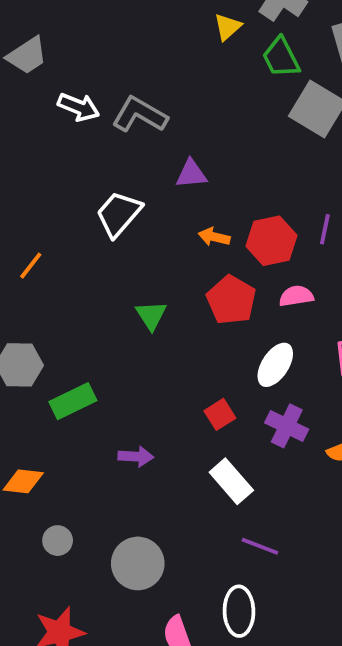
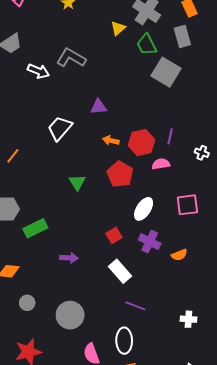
gray L-shape: (140, 115) -> (71, 58), moved
pink semicircle: (296, 296) -> (161, 164), moved

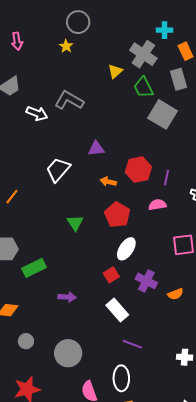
red hexagon: (142, 143) -> (138, 170), moved
white ellipse: (144, 209) -> (126, 249), moved

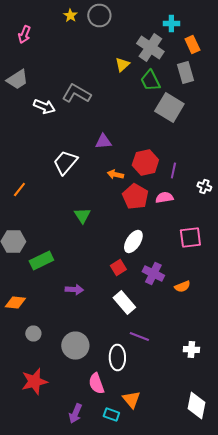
gray circle: (78, 22) -> (99, 16), moved
pink arrow: (17, 41) -> (24, 34), turned 30
yellow star: (66, 46) -> (70, 16), moved
red pentagon: (117, 215) -> (135, 196), moved
white ellipse: (121, 378) -> (117, 358), moved

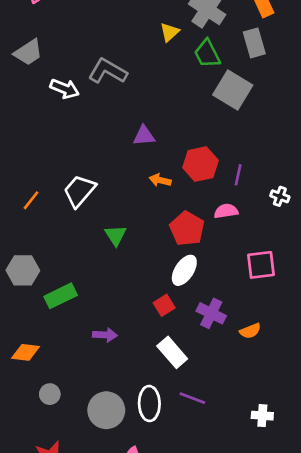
white trapezoid: (65, 162) -> (79, 191), moved
red pentagon: (135, 196) -> (187, 229), moved
white ellipse: (117, 358) -> (149, 404), moved

